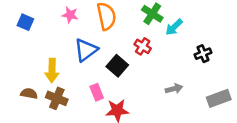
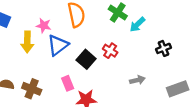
pink star: (70, 15) -> (44, 26), moved
red cross: (143, 46) -> (110, 51), moved
yellow arrow: (52, 71) -> (27, 42), moved

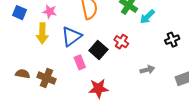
pink star: (44, 26) -> (50, 12), moved
pink rectangle: (68, 83) -> (80, 62), moved

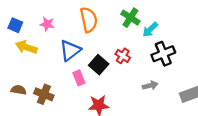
yellow arrow: (42, 33) -> (26, 47), moved, turned 108
black cross: (172, 40) -> (163, 54), moved, size x1.5

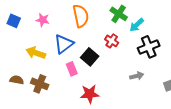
yellow arrow: (26, 47) -> (36, 53), moved
red cross: (123, 56) -> (112, 41), moved

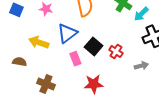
red cross: (112, 41) -> (116, 52), moved
brown semicircle: (17, 80) -> (20, 62), moved
brown cross: (40, 84) -> (46, 84), moved

